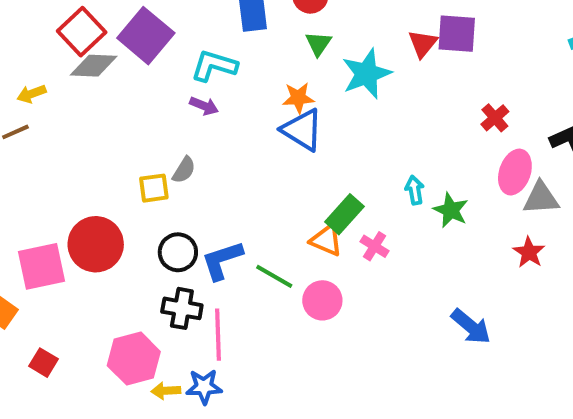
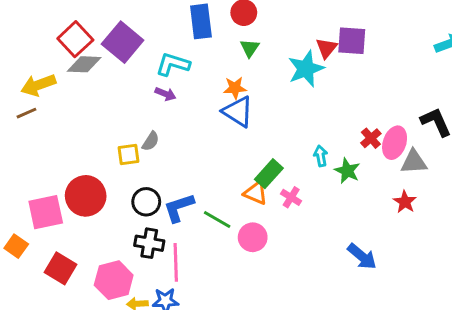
cyan star: (367, 74) -> (306, 69), moved
yellow arrow: (31, 94) -> (38, 85), size x1.6
red cross: (495, 118) -> (371, 138), moved
red square: (44, 363) -> (60, 268), moved, size x1.5

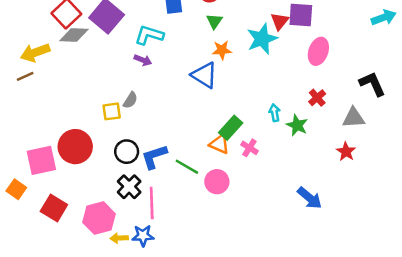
orange star: (235, 88) -> (222, 50), moved
pink ellipse: (395, 143) -> (318, 51), moved
black cross: (149, 243) -> (129, 187), turned 35

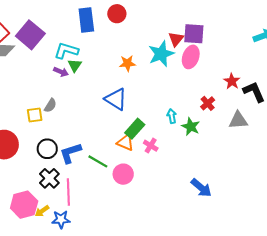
green triangle: (214, 21) -> (75, 65), moved
pink ellipse: (318, 51) -> (191, 57), moved
blue triangle: (204, 75) -> (116, 99), moved
red star: (346, 152) -> (232, 81), moved
yellow arrow: (119, 238) -> (42, 211), moved, turned -32

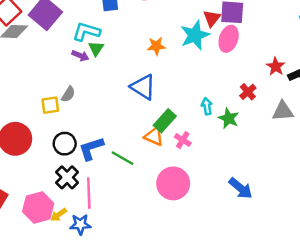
pink circle: (123, 174) -> (173, 183), moved, size x1.4

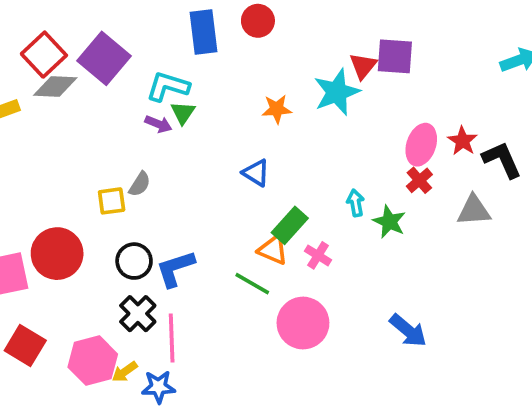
pink ellipse: (229, 39) -> (421, 145), moved
blue triangle: (143, 87) -> (256, 173), size x0.7
green line: (123, 158) -> (252, 284), moved

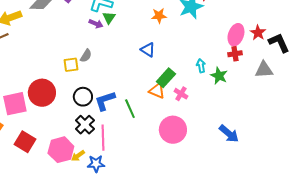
red cross: (419, 180) -> (235, 54), turned 32
green line: (252, 284) -> (130, 109), moved, turned 36

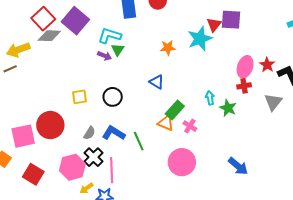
gray semicircle: (86, 56) -> (89, 133), moved
gray triangle: (264, 70) -> (273, 102), turned -48
black circle: (83, 97) -> (113, 97), moved
blue L-shape: (105, 101) -> (114, 133), turned 50
pink hexagon: (61, 150) -> (72, 167), moved

